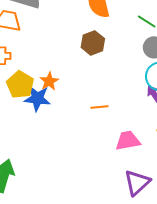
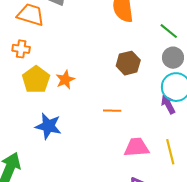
brown hexagon: (93, 43) -> (128, 63), moved
blue star: (37, 98) -> (48, 126), moved

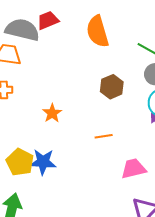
yellow pentagon: (36, 80) -> (20, 162), moved

